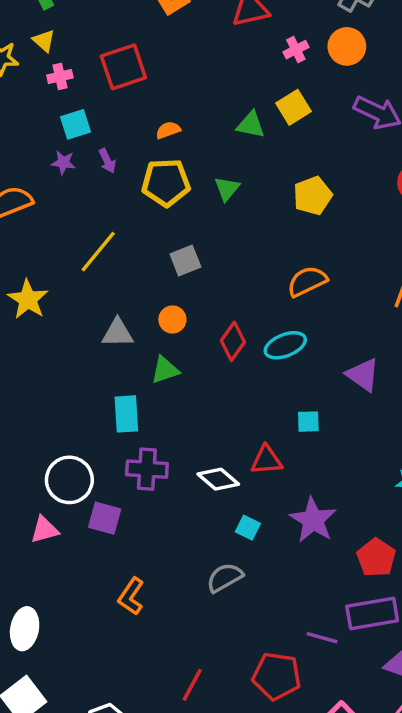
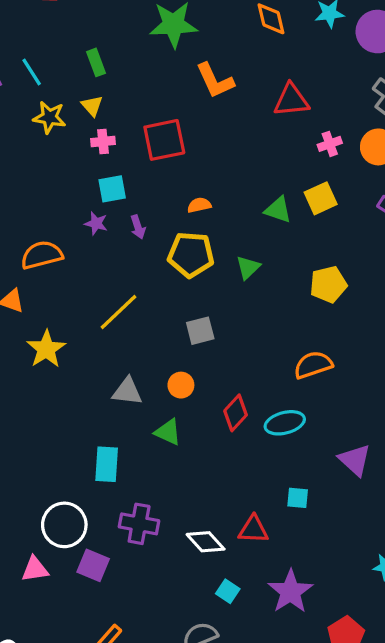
green triangle: (165, 370) -> (168, 432), turned 36
cyan rectangle: (126, 414) -> (107, 464), moved

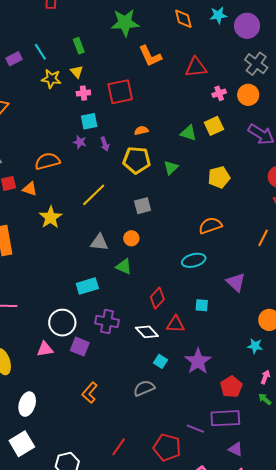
red diamond: (236, 413) -> (157, 298), moved
cyan rectangle: (107, 464) -> (87, 286), turned 70

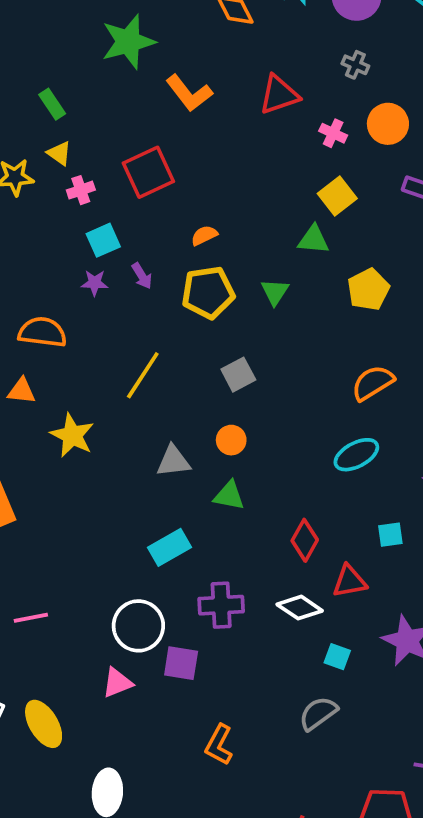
gray cross: (256, 64) -> (355, 65), moved, size x0.6
pink cross: (219, 93) -> (333, 133), turned -32
green triangle: (189, 133) -> (313, 240), moved
orange semicircle: (47, 161) -> (42, 332), turned 35

